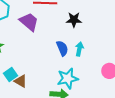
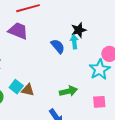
black star: (74, 20) -> (79, 30), moved
cyan star: (68, 78) -> (100, 69), moved

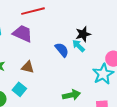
cyan arrow: (74, 42) -> (78, 46), turned -40
brown triangle: (28, 90) -> (28, 67), moved

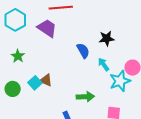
cyan arrow: (78, 46) -> (104, 64), moved
brown triangle: (28, 67) -> (46, 80), moved

